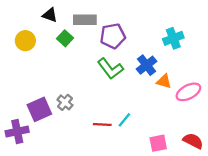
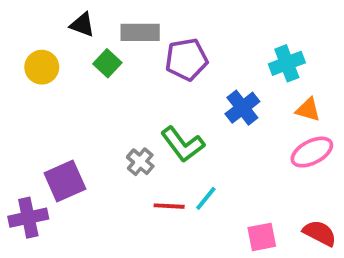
green L-shape: (110, 69) -> (183, 144), moved
orange triangle: (164, 81) -> (308, 110), moved
gray cross: (65, 102) -> (140, 162), moved

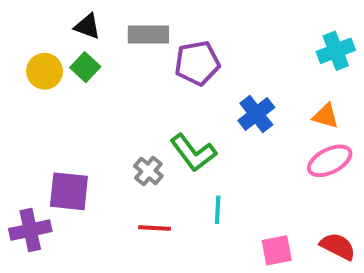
green square: (107, 63) -> (85, 67), moved
cyan cross: (287, 63) -> (336, 51), moved
purple square: (65, 181) -> (69, 191), turned 30
cyan line: (206, 198) -> (218, 210), turned -36
red line: (169, 206) -> (155, 228), moved

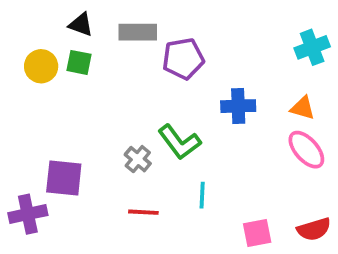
green square: (85, 67) -> (79, 62), turned -32
blue cross: (256, 114) -> (238, 106), turned 36
pink ellipse: (330, 161) -> (306, 150), turned 75
red semicircle: (338, 246) -> (314, 229), turned 136

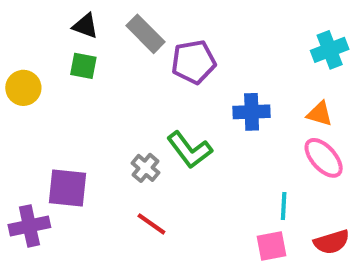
gray rectangle: (138, 32) -> (145, 34), turned 45
yellow circle: (41, 66) -> (23, 88), moved
cyan line: (202, 195) -> (284, 206), moved
red line: (143, 212) -> (151, 224), turned 32

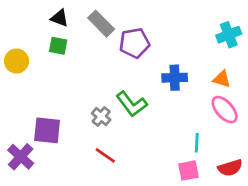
purple cross: (29, 226) -> (21, 157), turned -36

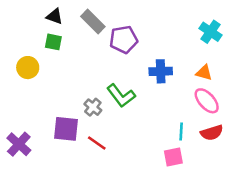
cyan cross: (229, 35) -> (210, 32), turned -35
yellow circle: (17, 61) -> (28, 68), moved
purple square: (47, 130) -> (66, 129), moved
red semicircle: (230, 168) -> (212, 133), moved

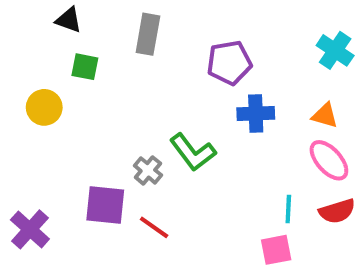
black triangle: (55, 16) -> (69, 20), moved
gray rectangle: (93, 22) -> (148, 34), turned 55
purple pentagon: (124, 39) -> (229, 63), moved

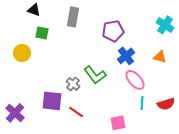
blue cross: (256, 114) -> (126, 56), turned -36
pink ellipse: (329, 160) -> (135, 80), moved
pink square: (276, 250) -> (118, 123), moved

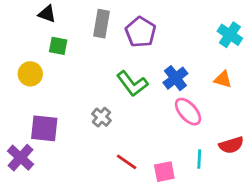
purple pentagon: (113, 31) -> (141, 32), moved, turned -30
green L-shape: (95, 75) -> (132, 84), moved
purple square: (52, 101) -> (44, 128), moved
cyan line: (142, 103) -> (199, 159), moved
red line: (76, 112) -> (127, 162), moved

